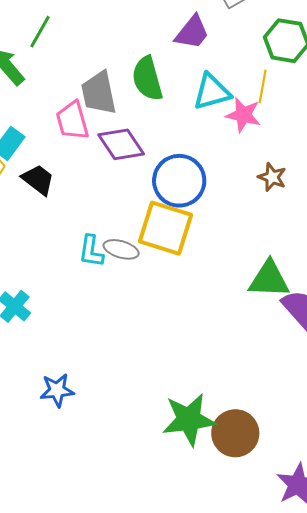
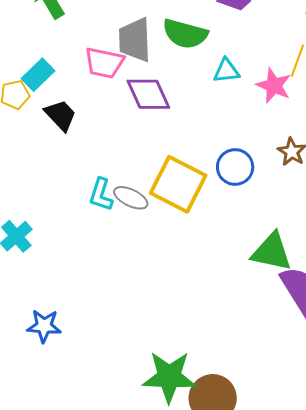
green semicircle: (147, 79) -> (185, 34), turned -69
cyan triangle: (212, 92) -> (226, 71), moved, size x0.7
pink trapezoid: (72, 121) -> (104, 63), turned -72
blue circle: (179, 181) -> (235, 167), moved, size x0.7

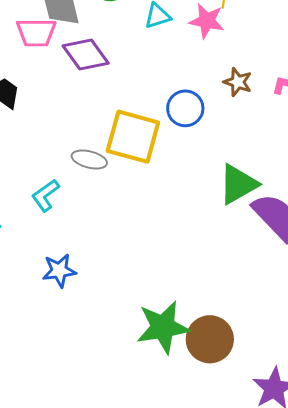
cyan L-shape: (101, 195) -> (45, 195), moved, turned 48
green triangle: (272, 252) -> (238, 184), turned -30
blue star: (44, 326) -> (59, 271), moved

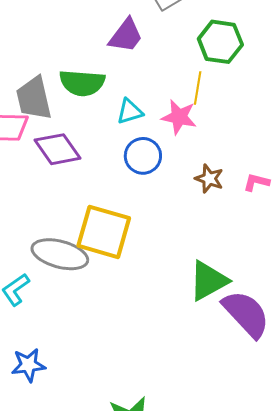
blue circle: (185, 108) -> (143, 156), moved
gray ellipse: (89, 159) -> (60, 254), size x1.6

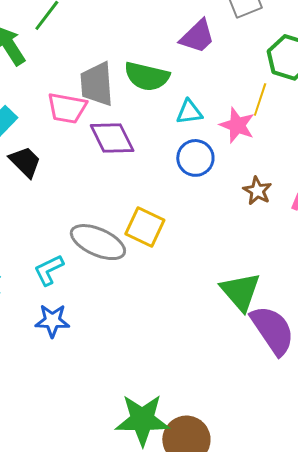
yellow square: (104, 232) -> (145, 227), size x0.7
green triangle: (208, 281) -> (241, 292), turned -51
blue star: (28, 365) -> (52, 321), moved

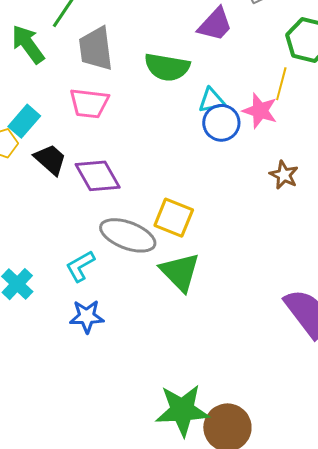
gray trapezoid: (97, 84) -> (96, 49), moved
purple diamond: (112, 138) -> (98, 176), moved
blue circle: (195, 158) -> (221, 123), moved
green triangle: (241, 292) -> (180, 272), moved

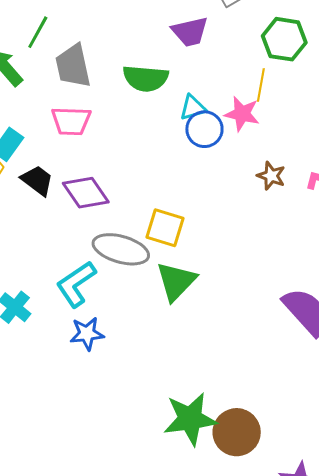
purple trapezoid: (215, 24) -> (190, 32), turned 39
cyan L-shape: (80, 266) -> (76, 284), size x1.4
green triangle: (180, 272) -> (176, 281), turned 33

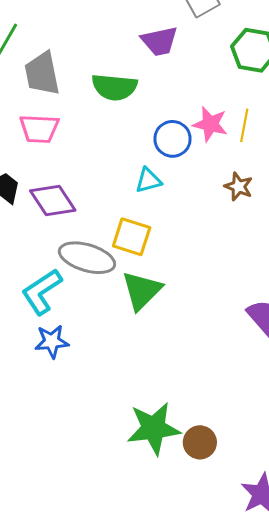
yellow line: (261, 85) -> (244, 125), moved
cyan triangle: (193, 108) -> (148, 180), moved
brown circle: (237, 432) -> (200, 442), size x0.7

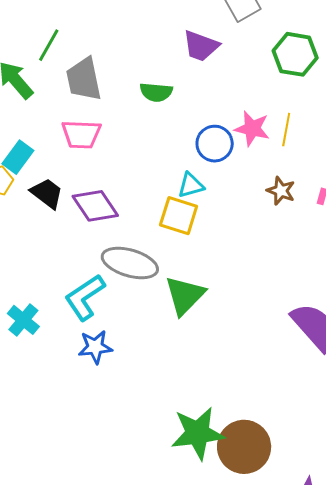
purple trapezoid: (159, 41) -> (201, 46), turned 33
green semicircle: (114, 87) -> (156, 92), size x0.7
yellow square: (132, 237) -> (179, 216), moved
brown circle: (200, 442) -> (244, 447), size x1.6

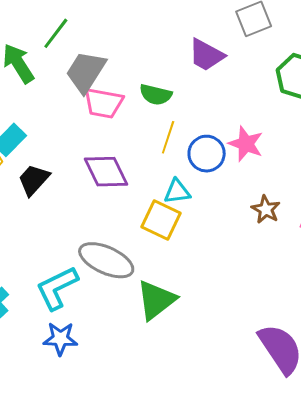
gray trapezoid: (84, 79) -> (86, 72), turned 36
yellow line: (286, 130) -> (168, 137), moved
pink trapezoid: (81, 134) -> (103, 103), moved
black trapezoid: (47, 193) -> (34, 180), turned -93
purple diamond: (95, 206) -> (106, 172), moved

